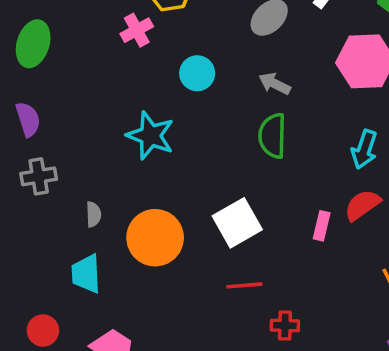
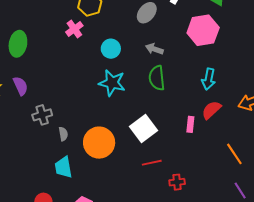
cyan star: (150, 136) -> (112, 83), moved
gray cross: (39, 176) -> (42, 115), moved

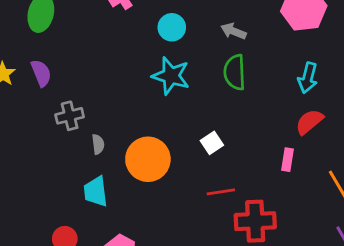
pink rectangle: (190, 124) -> (287, 160), moved
white square: (143, 129) -> (212, 143), size x0.6
red cross: (177, 182) -> (255, 221), size x1.8

